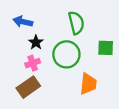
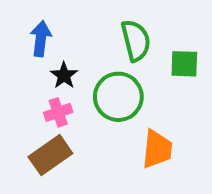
blue arrow: (23, 22) -> (41, 39), turned 84
green square: (106, 48) -> (184, 64), moved

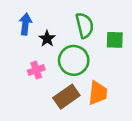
black star: (64, 75) -> (47, 39), moved
brown rectangle: (50, 155) -> (66, 97), moved

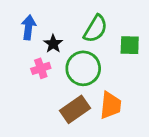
green semicircle: (85, 25) -> (96, 29), turned 45
pink cross: (36, 70) -> (41, 68), moved

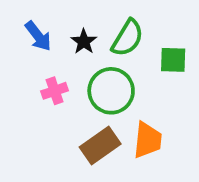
blue arrow: (29, 27) -> (38, 36), turned 135
black star: (53, 44) -> (84, 42), moved

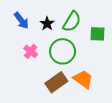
pink cross: (55, 91) -> (31, 51), turned -32
orange trapezoid: (148, 140) -> (83, 79), turned -60

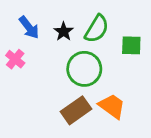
pink cross: (31, 51) -> (15, 59), moved

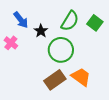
black star: (64, 32) -> (41, 31), moved
green square: (131, 45) -> (95, 23), moved, turned 35

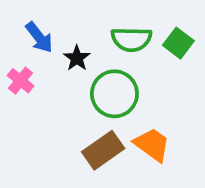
green semicircle: (70, 21) -> (131, 39), turned 60

